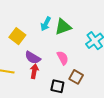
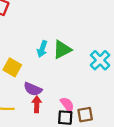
pink semicircle: (63, 58) -> (67, 105), moved
brown square: (76, 77) -> (85, 115), moved, turned -32

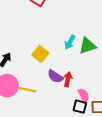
red arrow: (37, 104) -> (68, 79), moved

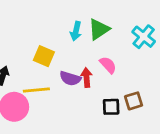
yellow line: (26, 89) -> (36, 90), moved
pink semicircle: (84, 95) -> (108, 65), moved

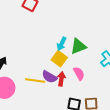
yellow square: (44, 56) -> (59, 59), moved
yellow line: (36, 90) -> (35, 81), moved

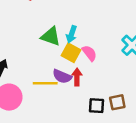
green triangle: (78, 46) -> (51, 36), moved, turned 48
pink semicircle: (79, 73) -> (89, 53), moved

